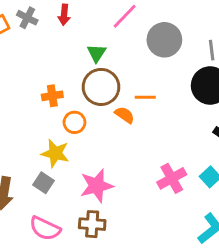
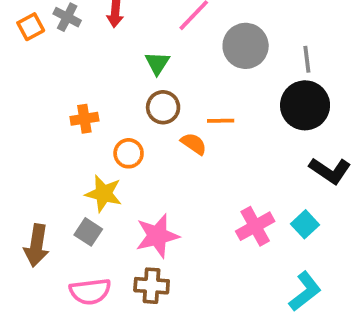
brown circle: (101, 87) -> (163, 107), size x0.7
orange cross: (52, 96) -> (84, 119), moved
pink semicircle: (45, 228) -> (90, 291), turned -32

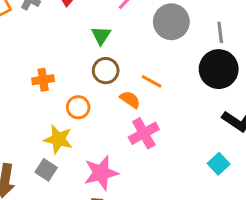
orange line: (221, 121) -> (151, 81), turned 30
pink cross: (255, 226) -> (144, 133), moved

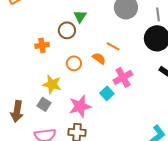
brown circle: (106, 71) -> (67, 30), moved
orange circle: (78, 107) -> (74, 63), moved
pink cross: (144, 133) -> (123, 77), moved
cyan square: (219, 164) -> (107, 93), moved

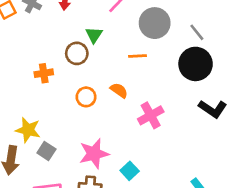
gray line: (158, 14) -> (197, 32), turned -32
orange line: (113, 46) -> (137, 56), moved, turned -32
yellow star: (52, 84) -> (28, 130), moved
cyan square: (107, 93) -> (130, 171), moved

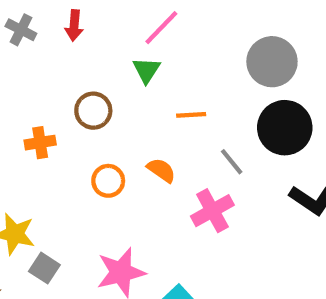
gray circle: (155, 23) -> (272, 62), moved
gray line: (197, 32) -> (232, 162), moved
green triangle: (94, 35) -> (146, 70), moved

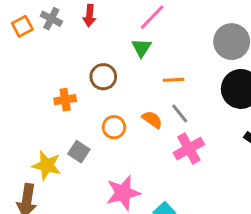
gray line: (232, 162) -> (180, 113), moved
gray square: (44, 268) -> (79, 152), moved

